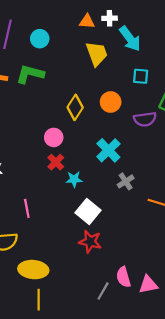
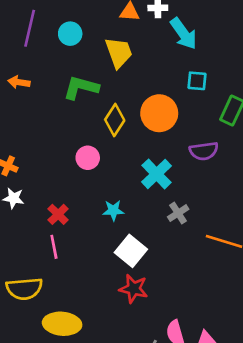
yellow trapezoid: (97, 54) -> (119, 53), moved
green L-shape: (30, 74) -> (81, 88), moved
orange circle: (111, 102) -> (159, 113), size x1.4
purple semicircle: (145, 119) -> (204, 151), moved
red cross: (56, 162) -> (58, 214), moved

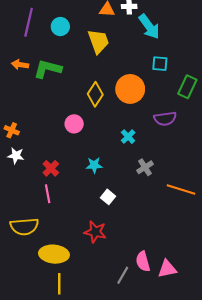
green L-shape: (81, 88) -> (48, 69), moved
cyan cross: (157, 174) -> (128, 137), size x0.6
white square: (131, 251) -> (108, 197), size x0.6
red star: (134, 289) -> (95, 232), moved

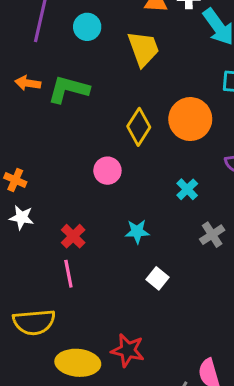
red star: (95, 232) -> (128, 350), moved

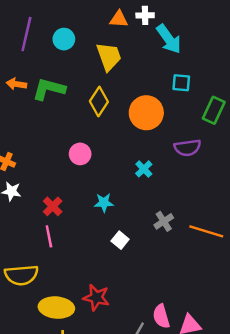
yellow diamond: (139, 127) -> (99, 101), moved
gray cross: (212, 235) -> (164, 221), moved

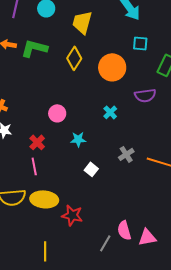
yellow trapezoid: (109, 57) -> (82, 22), turned -145
pink circle: (80, 154) -> (57, 113), moved
yellow ellipse: (56, 308) -> (44, 199), moved

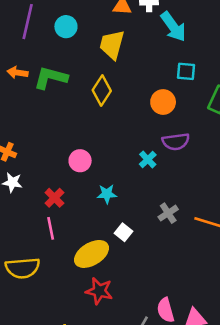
orange circle: (112, 67) -> (163, 102), moved, size x0.7
purple semicircle: (145, 95) -> (176, 142), moved
yellow ellipse: (44, 199) -> (92, 254), moved, turned -36

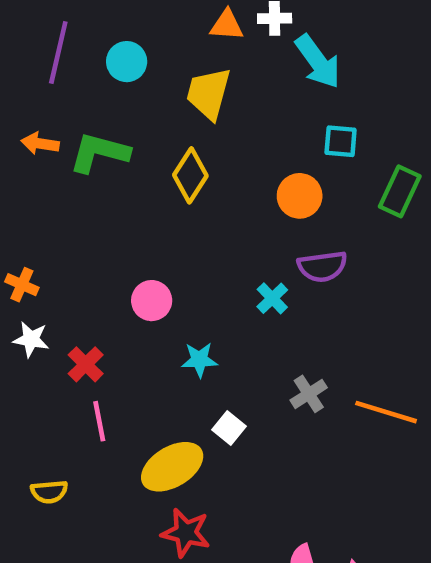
red cross: (54, 198) -> (86, 364), moved
yellow semicircle: (23, 268) -> (49, 492), size x0.6

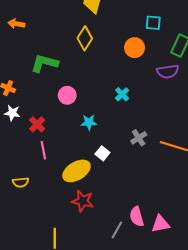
green L-shape: (99, 153) -> (44, 63), moved
purple semicircle: (322, 266) -> (168, 71), moved

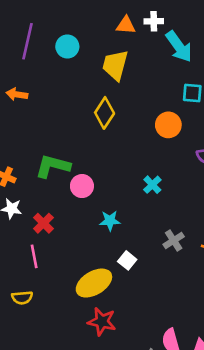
green L-shape: (44, 63) -> (53, 166), moved
pink line: (43, 150) -> (34, 256), moved

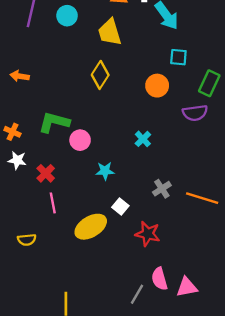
yellow trapezoid: (115, 65) -> (110, 32), turned -32
orange arrow: (17, 94) -> (20, 76), moved
pink line: (34, 256) -> (53, 203), moved
red star: (102, 322) -> (148, 234), moved

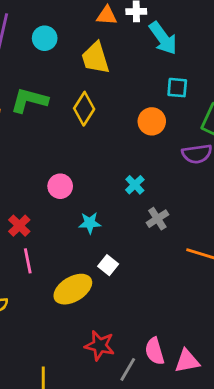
green L-shape: (54, 122) -> (29, 100), moved
gray cross: (162, 189) -> (157, 219), moved
red star: (148, 234) -> (100, 345), moved

